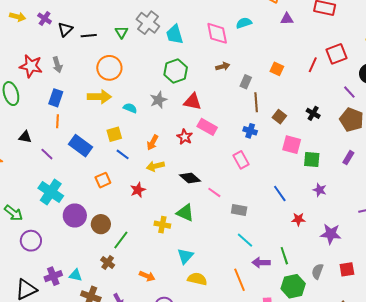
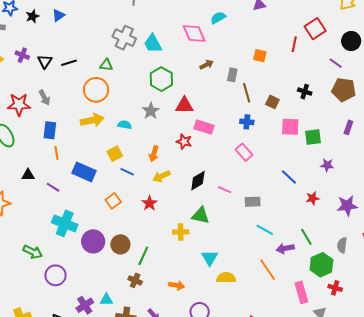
green triangle: (121, 32) -> (106, 65), moved, turned -40
black diamond: (190, 178) -> (198, 181), turned -60

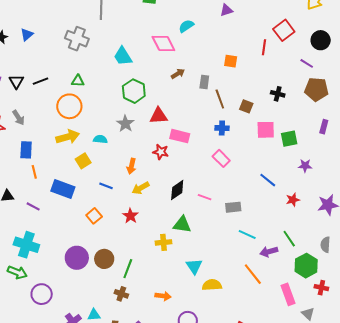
gray cross: (124, 38) -> (77, 39), moved
yellow square: (115, 154) -> (83, 161), moved
cyan cross: (65, 223) -> (26, 245), moved

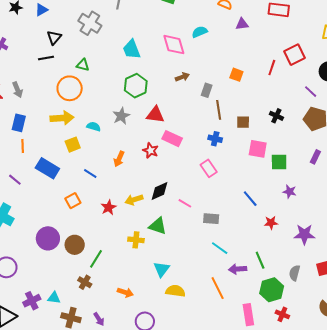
black triangle: (16, 82) -> (54, 37), moved
brown square: (246, 106) -> (243, 122), turned -32
yellow arrow: (141, 188) -> (134, 200), moved

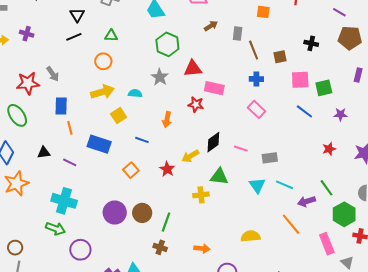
orange circle: (70, 88) -> (103, 61), size x0.7
blue line: (250, 199) -> (304, 111), moved
cyan triangle: (162, 269) -> (257, 185), moved

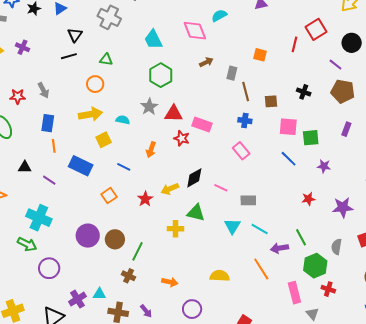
red triangle: (193, 68) -> (173, 114), moved
red star: (28, 83) -> (18, 96), size x0.7

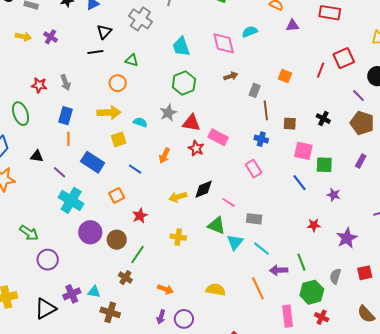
red star: (145, 199) -> (140, 216), moved
purple star: (343, 207) -> (347, 238), turned -30
green triangle: (196, 213) -> (216, 225), moved
cyan cross: (39, 218) -> (71, 200), moved
purple arrow: (146, 311) -> (161, 317), moved, turned 48

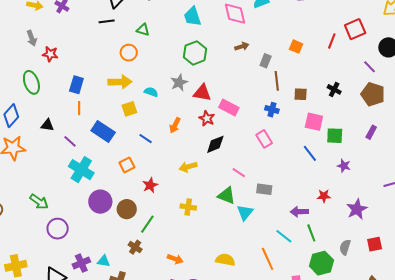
gray arrow: (65, 82) -> (32, 38), moved
black diamond: (204, 189) -> (215, 144), moved
cyan line: (262, 249) -> (284, 236), moved
purple arrow: (279, 270) -> (299, 212), moved

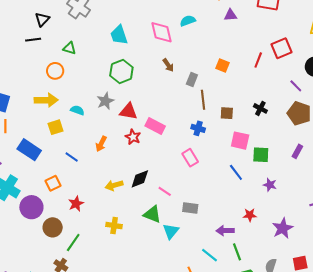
brown arrow: (242, 46) -> (168, 65), turned 72
black diamond: (215, 144) -> (140, 179), moved
purple circle: (100, 202) -> (31, 207), moved

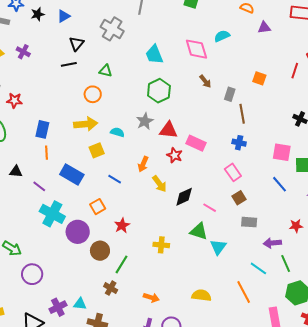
brown square: (227, 113) -> (239, 198), moved, turned -32
yellow arrow: (114, 185) -> (159, 184), moved, turned -108
gray rectangle: (190, 208) -> (249, 222), moved

